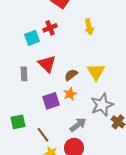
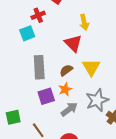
red cross: (50, 28) -> (38, 15), moved
red triangle: (47, 64) -> (73, 43), moved
gray rectangle: (24, 74) -> (39, 67), moved, size x1.6
gray arrow: (78, 125) -> (69, 109), moved

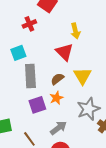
cyan square: (27, 33) -> (18, 53), moved
gray arrow: (69, 109) -> (58, 128), moved

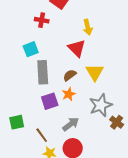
red cross: (29, 24) -> (42, 20), turned 32

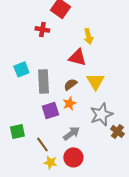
red triangle: (77, 48) -> (77, 57), turned -30
cyan square: (31, 49) -> (21, 69), moved

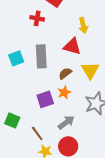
gray rectangle: (43, 81) -> (41, 56), moved
green square: (17, 131) -> (12, 120), turned 35

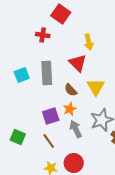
red triangle: (72, 46) -> (78, 63), turned 30
brown semicircle: (65, 73) -> (71, 90), turned -96
gray arrow: (66, 122) -> (76, 129), moved, turned -78
brown line: (37, 133) -> (49, 141), moved

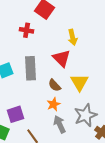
purple square: (51, 116) -> (16, 114), moved

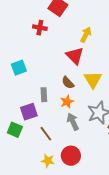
yellow arrow: (73, 37) -> (86, 35), turned -140
gray rectangle: (31, 68) -> (44, 95), moved, size x0.6

